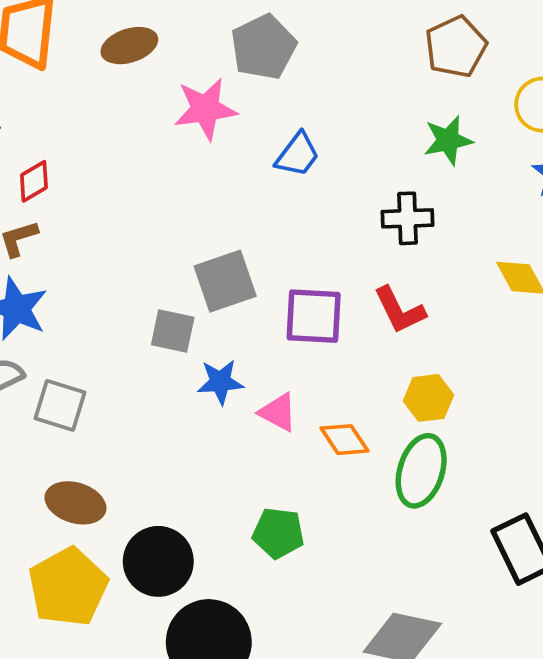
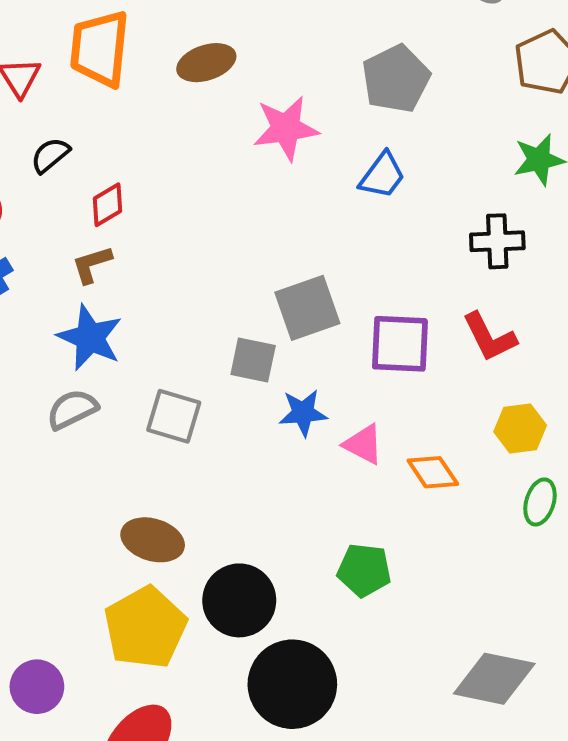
gray pentagon: (263, 47) -> (396, 79), moved
gray square: (60, 405) -> (174, 416), moved
green ellipse: (421, 471) -> (540, 502), moved, size x0.6

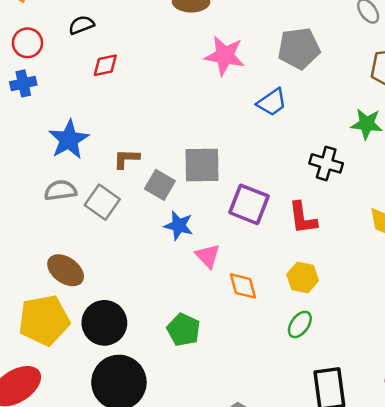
brown L-shape: (92, 264) -> (126, 159), moved
gray semicircle: (72, 409) -> (60, 190), moved

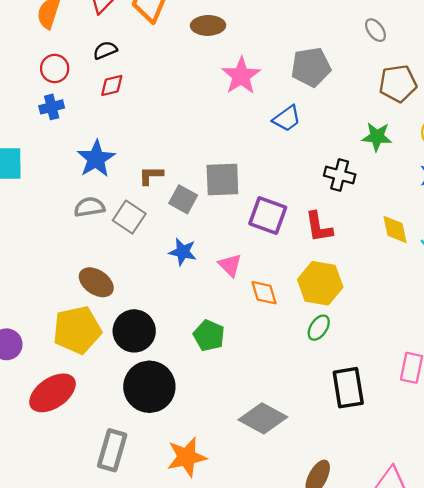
pink star: (225, 56) -> (241, 76), turned 30
red diamond: (105, 65) -> (112, 85), moved
blue star: (179, 226) -> (183, 252), moved
yellow hexagon: (303, 278) -> (320, 283), size x1.5

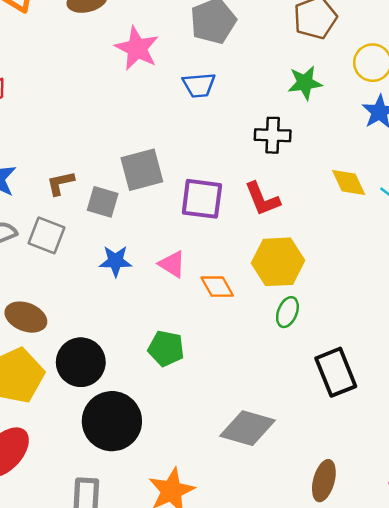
blue trapezoid: (287, 119) -> (199, 85), turned 44

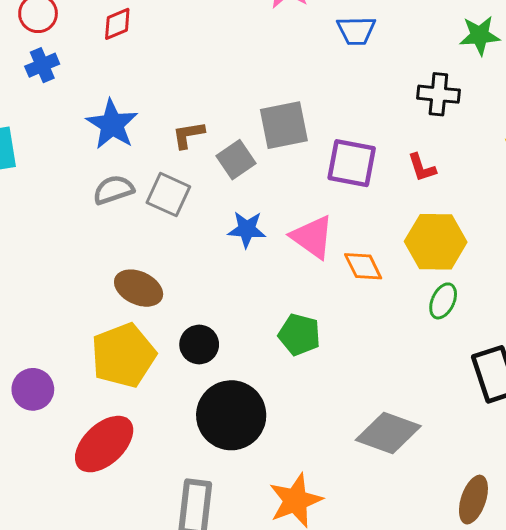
red L-shape: (262, 199) -> (422, 168), size x0.7
gray square: (103, 202) -> (236, 160), turned 36
pink triangle: (172, 264) -> (312, 237), size x1.4
black circle: (81, 362) -> (199, 345), size x0.7

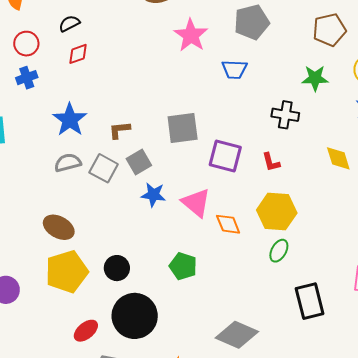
gray square: (236, 160) -> (139, 162), moved
brown ellipse: (139, 288) -> (59, 227), moved
red ellipse: (104, 444) -> (86, 331), moved, size x0.6

